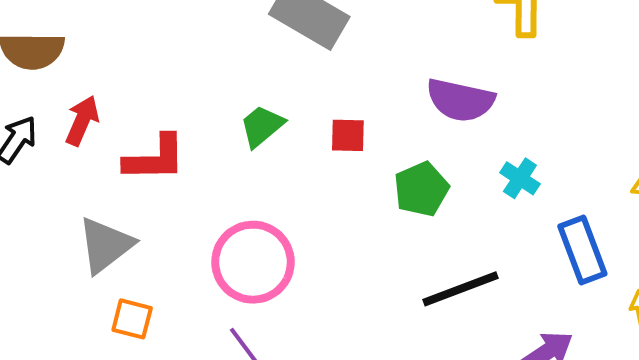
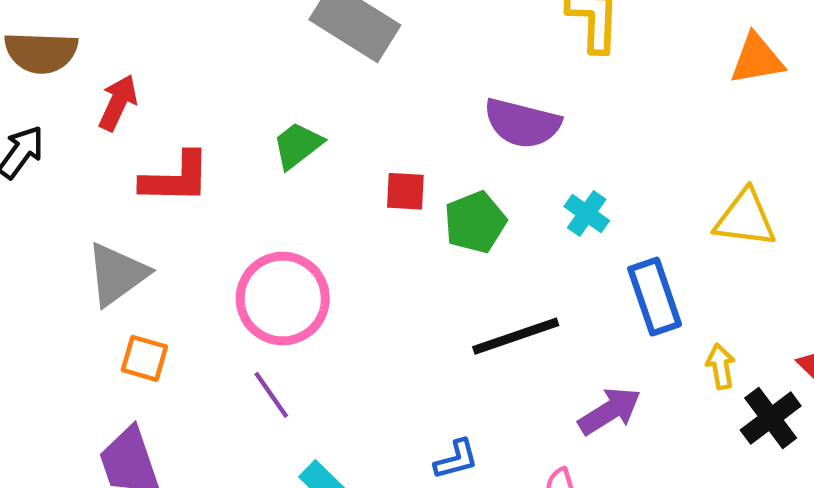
red arrow: (82, 121) -> (118, 103), moved
red square: (348, 135) -> (405, 191), moved

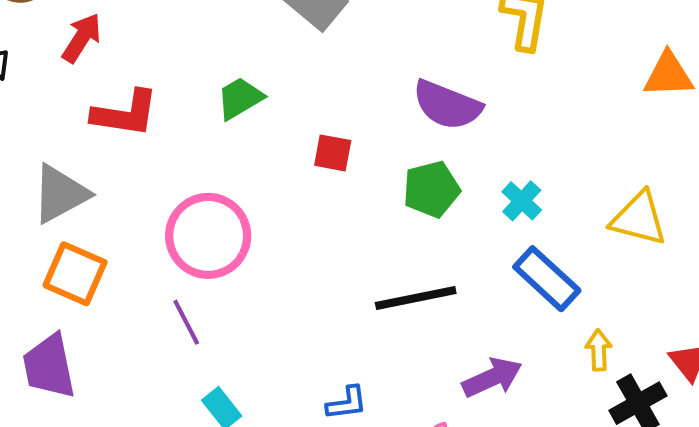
cyan cross: (587, 214) -> (522, 201), moved
green pentagon: (475, 222) -> (431, 189), moved
blue rectangle: (655, 297) -> (547, 279), turned -36
orange square: (144, 358) -> (75, 274), size x1.4

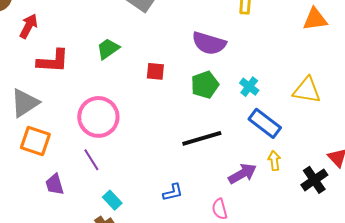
yellow arrow: (599, 350) -> (274, 161), moved
purple trapezoid: (49, 366) -> (55, 184), moved, size x0.7

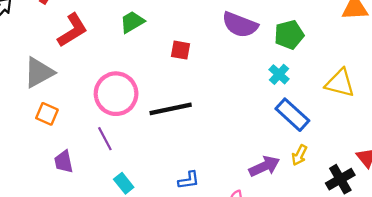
red L-shape: (53, 61) -> (72, 30), turned -40
green pentagon: (205, 85) -> (289, 35), moved
black line: (202, 138) -> (171, 109), moved
orange square: (35, 141) -> (47, 114), size x0.7
yellow arrow: (274, 161) -> (299, 155), turned -150

